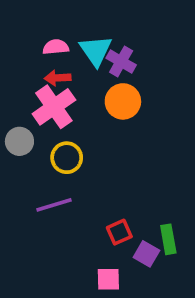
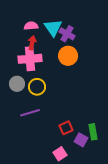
red arrow: (58, 78) -> (32, 43), turned 104
pink cross: (54, 107) -> (30, 59), turned 30
gray circle: (19, 141) -> (17, 84), moved
pink square: (108, 279) -> (60, 154), turned -32

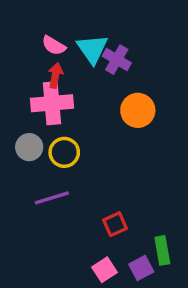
pink semicircle: (31, 26) -> (54, 46), turned -144
orange circle: (68, 56) -> (138, 110), moved
green rectangle: (93, 132) -> (162, 250), moved
purple square: (81, 140) -> (141, 268), moved, turned 32

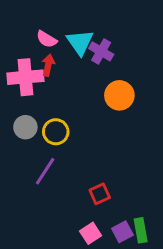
pink cross: (52, 103) -> (25, 77), moved
purple line: (52, 198) -> (45, 171), turned -40
green rectangle: (162, 250) -> (141, 230), moved

